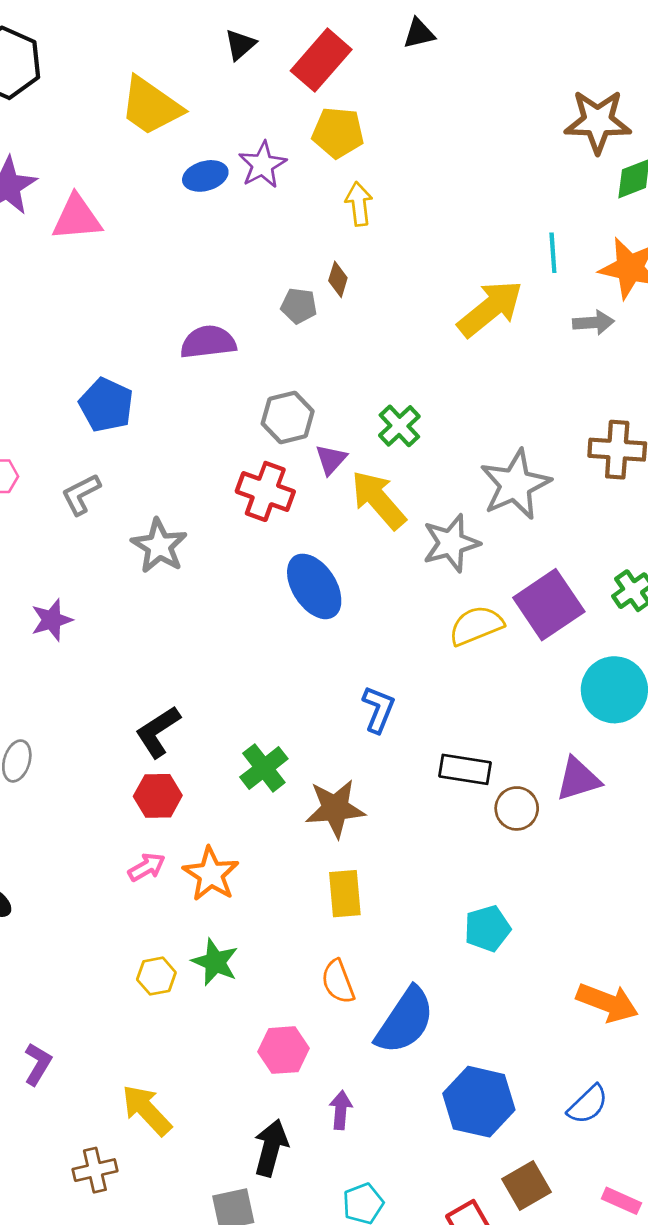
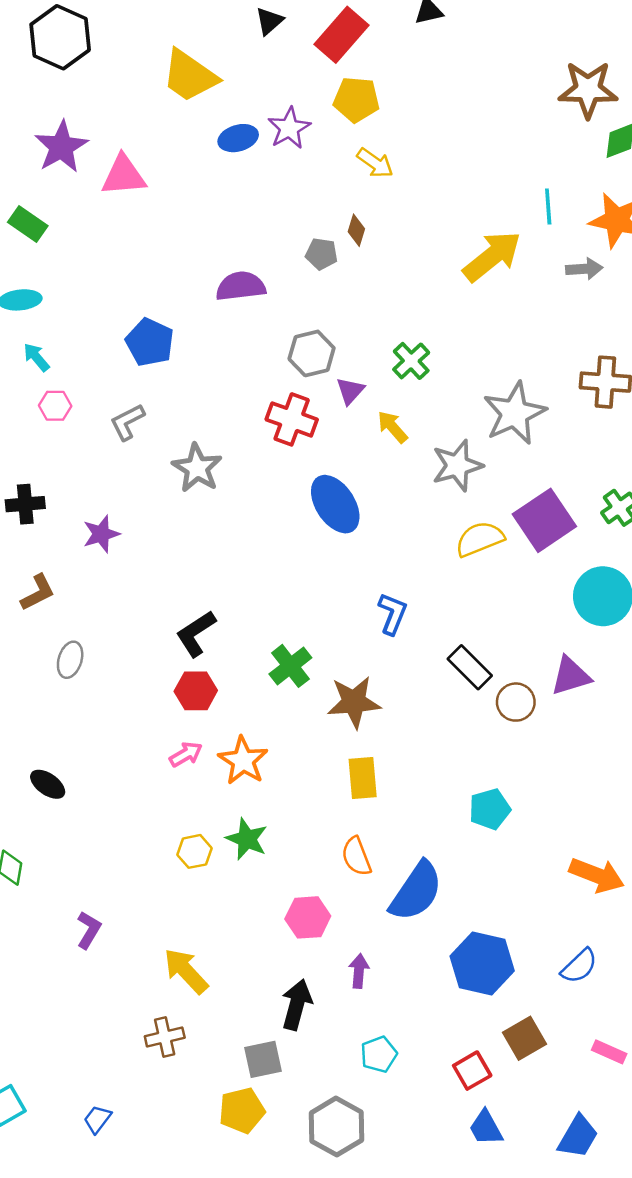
yellow arrow: (359, 204) -> (375, 163), turned 132
yellow arrow: (378, 500) -> (393, 427), size x0.6
black rectangle: (465, 769) -> (470, 667), turned 36
brown cross: (95, 1170) -> (165, 1037), moved

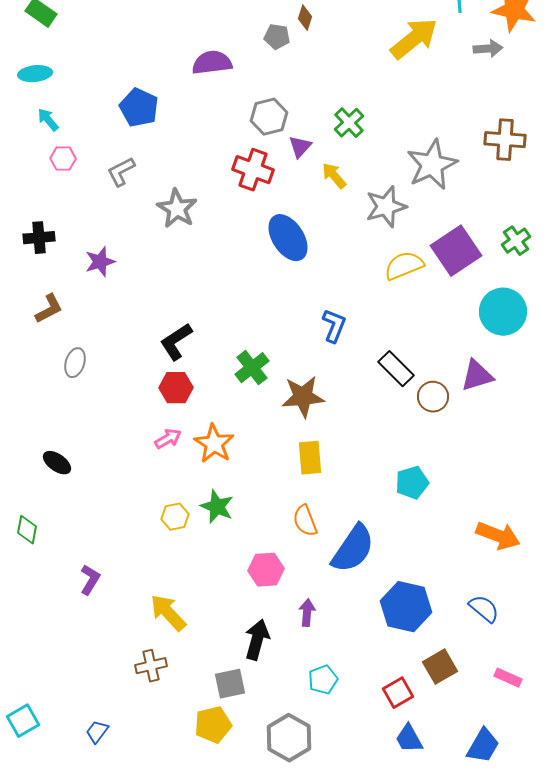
blue semicircle: (579, 966) -> (484, 609), turned -96

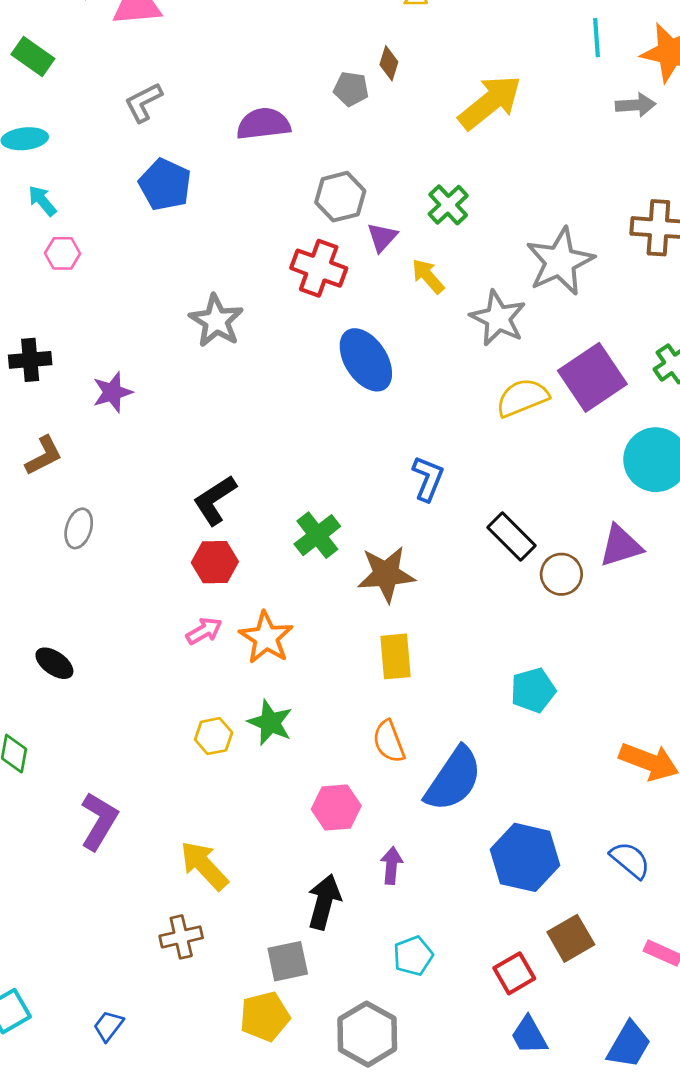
yellow arrow: (414, 39) -> (490, 102), moved
gray L-shape: (121, 172) -> (143, 102), moved
gray star: (386, 207) -> (498, 318), turned -30
purple L-shape: (90, 580) -> (99, 821), size x1.4

